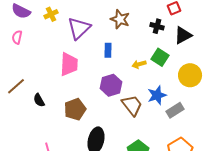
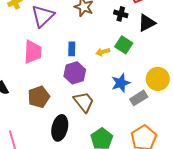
blue rectangle: (108, 50) -> (72, 49), moved
yellow circle: (190, 75) -> (158, 79), moved
brown trapezoid: (132, 105) -> (84, 102), moved

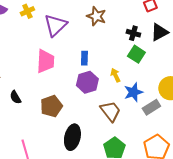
black cross: (121, 14) -> (133, 33), moved
yellow arrow: (103, 52) -> (115, 75), moved, turned 80
brown trapezoid: (84, 102) -> (110, 111), moved

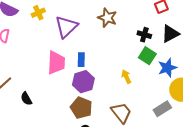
blue rectangle: (84, 58) -> (81, 60), moved
purple hexagon: (87, 82) -> (83, 82), moved
blue star: (133, 92) -> (167, 68), moved
brown pentagon: (51, 106) -> (81, 108), moved, turned -30

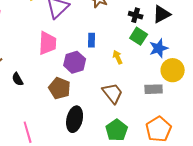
blue rectangle: (81, 60) -> (92, 40), moved
brown pentagon: (81, 108) -> (60, 88), moved
gray rectangle: (162, 109) -> (154, 89), turned 30

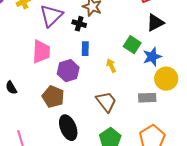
black cross: (136, 15) -> (79, 24), moved
black ellipse: (75, 119) -> (68, 128), turned -35

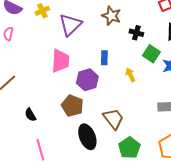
black cross: (79, 24) -> (136, 33), moved
black semicircle: (11, 88) -> (30, 115), moved
brown trapezoid: (106, 102) -> (113, 119), moved

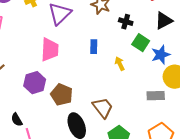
purple hexagon: (87, 80) -> (35, 83), moved
black semicircle: (30, 115) -> (17, 120), moved

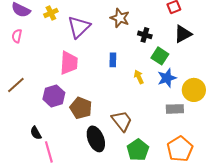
blue star: (161, 55) -> (167, 78), moved

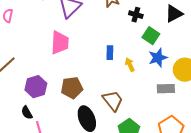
blue rectangle: (113, 60) -> (110, 53), moved
yellow arrow: (139, 77) -> (130, 65), moved
purple hexagon: (54, 96) -> (36, 87), moved
brown pentagon: (81, 108) -> (72, 88), turned -30

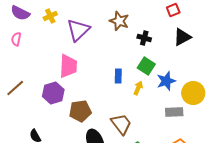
green square: (151, 36) -> (146, 66), moved
yellow arrow: (130, 65) -> (138, 88), turned 48
purple hexagon: (36, 87) -> (53, 93), moved

